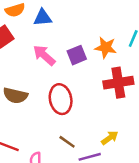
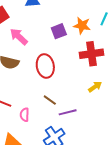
pink arrow: (44, 55) -> (19, 37), moved
yellow arrow: (110, 138) -> (95, 87), moved

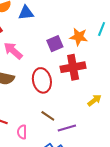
red cross: (91, 54) -> (73, 67), moved

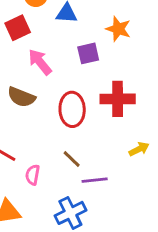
orange star: (79, 37) -> (118, 29), moved
purple square: (55, 44) -> (88, 53), moved

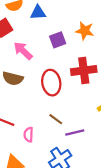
orange star: (118, 29) -> (85, 31), moved

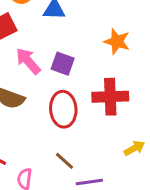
purple square: (58, 40) -> (63, 64), moved, turned 35

